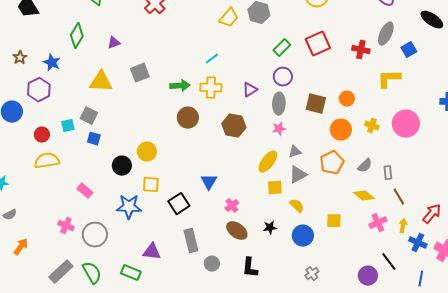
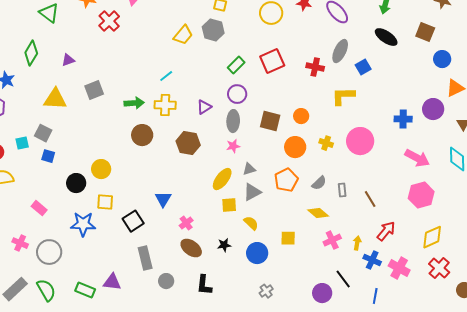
brown line: (399, 197) -> (370, 199), moved
purple triangle: (152, 252) -> (112, 282), moved

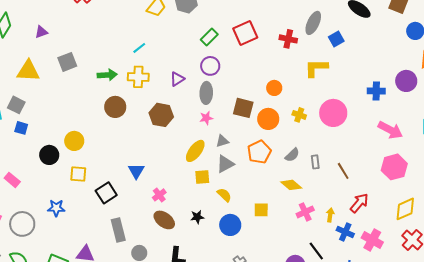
brown square: (270, 121) -> (243, 108), moved
blue star: (83, 224) -> (56, 208), moved, size x0.7

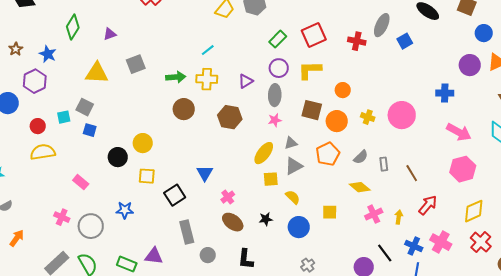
yellow L-shape: (316, 68) -> (310, 70), moved
purple circle: (406, 81) -> (470, 65), moved
blue cross: (345, 232) -> (414, 246), moved

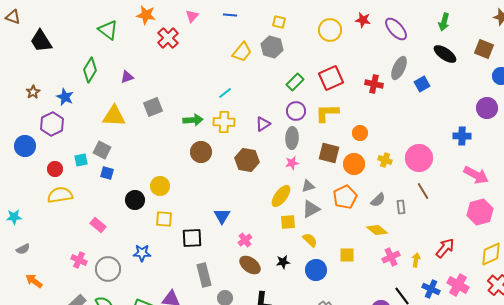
brown line: (412, 173) -> (423, 191), moved
black square: (175, 195) -> (192, 238), turned 30
orange arrow: (17, 238) -> (34, 281), turned -90

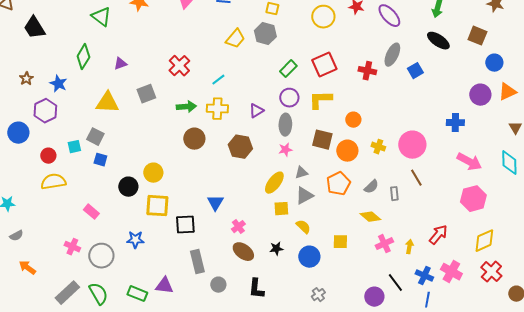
red cross: (168, 38) -> (179, 66), moved
yellow square: (164, 219) -> (157, 206), size x1.4

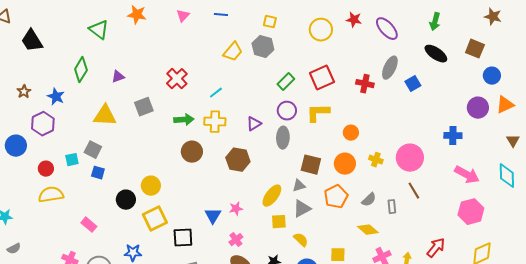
brown square: (322, 140) -> (311, 165), moved
pink star: (285, 150) -> (236, 209), moved
yellow square: (157, 206) -> (155, 219), turned -30

